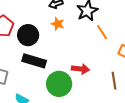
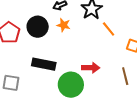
black circle: (28, 35) -> (38, 27), moved

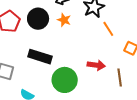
red arrow: (91, 68) -> (96, 65), moved

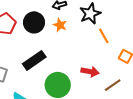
black rectangle: (40, 57) -> (34, 60), turned -55
brown line: (120, 78) -> (113, 85), turned 60

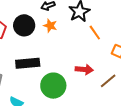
black rectangle: (34, 60) -> (28, 63), turned 35

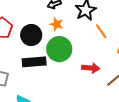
black circle: (24, 25) -> (31, 35), moved
green circle: (53, 86) -> (59, 49), moved

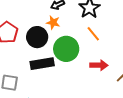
orange star: (57, 24) -> (53, 23), moved
orange line: (101, 31) -> (93, 34), moved

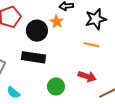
orange line: (93, 34) -> (91, 45), turned -56
green circle: (66, 49) -> (56, 86), moved, size x0.7

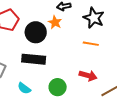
black star: (96, 19) -> (94, 18), turned -30
cyan semicircle: (13, 92) -> (24, 88), moved

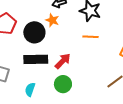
red arrow: (88, 76) -> (63, 61), moved, turned -54
cyan semicircle: (24, 88) -> (30, 89), turned 80

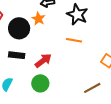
black rectangle: (36, 59) -> (17, 55), size x0.7

